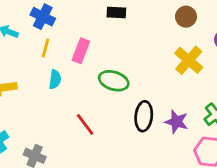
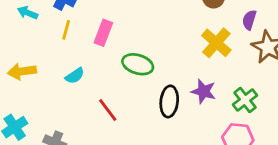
cyan semicircle: (55, 79) -> (75, 76), moved, turned 48
purple star: (176, 122) -> (204, 91), moved

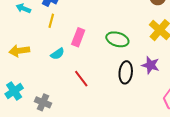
pink rectangle: (103, 33) -> (78, 37), moved
green ellipse: (138, 64) -> (117, 39), moved

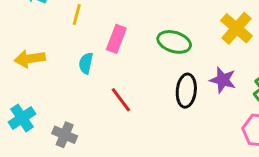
cyan semicircle: (57, 54) -> (86, 63), turned 136

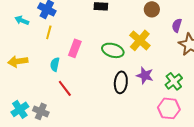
yellow cross: (237, 28) -> (140, 40), moved
red line: (121, 100) -> (65, 88), moved
cyan cross: (22, 118) -> (20, 109), moved

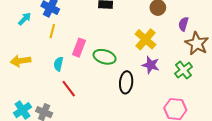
cyan arrow: (22, 20) -> (25, 19), turned 112
green ellipse: (113, 50) -> (105, 57), moved
purple star: (145, 75) -> (151, 65), moved
green cross: (174, 81) -> (183, 70), moved

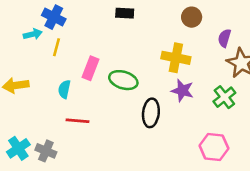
cyan arrow: (25, 19) -> (33, 34), moved, turned 32
yellow cross: (146, 39) -> (176, 58), turned -30
red line: (69, 89) -> (77, 121), turned -48

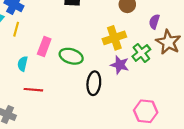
yellow cross: (176, 58) -> (114, 38), turned -30
green cross: (224, 97) -> (141, 53), moved

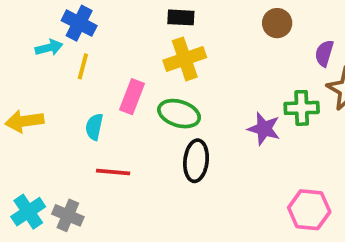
yellow cross: (114, 38) -> (185, 59), moved
green cross: (141, 53) -> (302, 108), turned 36
black ellipse: (94, 83) -> (196, 161), moved

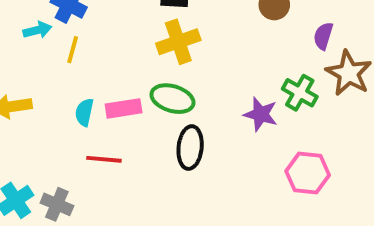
pink rectangle: (132, 97) -> (124, 108), moved, turned 60
green cross: (302, 108) -> (300, 93), turned 32
pink hexagon: (309, 210) -> (308, 173), moved

